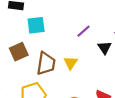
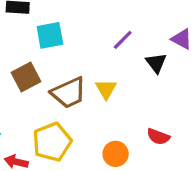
brown trapezoid: (46, 64) -> (69, 93), turned 60

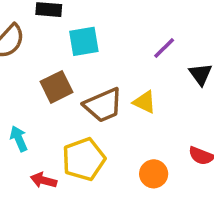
yellow triangle: (106, 89) -> (145, 102), turned -35

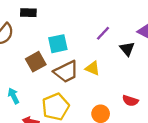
cyan square: (84, 41) -> (58, 44), moved

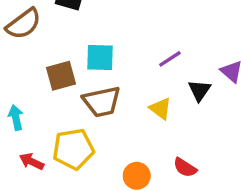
yellow triangle: (92, 68) -> (160, 109), moved

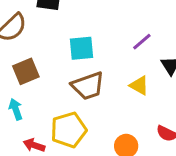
brown square: (61, 76) -> (26, 71), moved

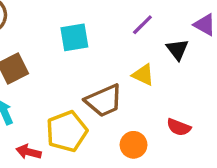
brown trapezoid: (88, 86) -> (104, 101), moved

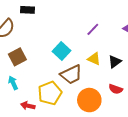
cyan square: (74, 37) -> (62, 51), moved, turned -36
black triangle: (177, 49) -> (115, 62), moved, turned 32
orange circle: (134, 145) -> (89, 100), size x1.5

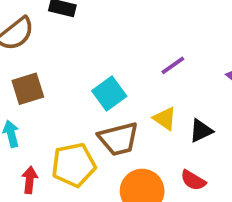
red arrow: (28, 106) -> (30, 180), turned 72

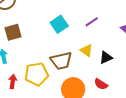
cyan square: (109, 93) -> (59, 24), moved

